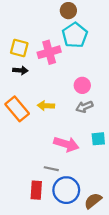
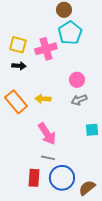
pink arrow: (66, 144) -> (47, 134), moved, turned 40

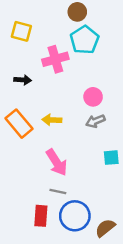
yellow square: (18, 45) -> (21, 31), moved

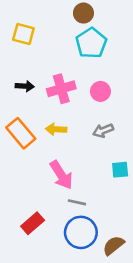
pink cross: (55, 59) -> (61, 89), moved
pink circle: (93, 97) -> (100, 91), moved
gray line: (58, 192) -> (77, 202), moved
red rectangle: (41, 216) -> (33, 223), moved, turned 45

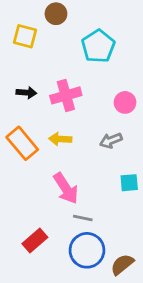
brown circle: (83, 13) -> (56, 14), moved
pink circle: (100, 91) -> (125, 102), moved

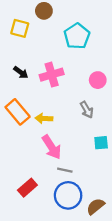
black arrow: (26, 93) -> (21, 72), turned 32
yellow arrow: (60, 139) -> (44, 118), moved
gray arrow: (111, 140) -> (87, 110), turned -98

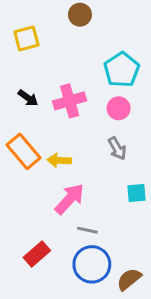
brown circle: (44, 11) -> (80, 15), moved
yellow square: (20, 28) -> (26, 38), turned -30
cyan pentagon: (77, 36) -> (122, 70), moved
pink circle: (98, 80) -> (119, 108), moved
pink arrow: (52, 147) -> (70, 199), turned -105

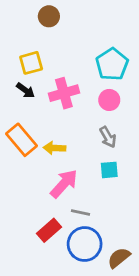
brown circle: (80, 15) -> (49, 16), moved
yellow square: (26, 38) -> (31, 63), moved
cyan square: (136, 193) -> (109, 170), moved
red rectangle: (37, 254) -> (49, 230), moved

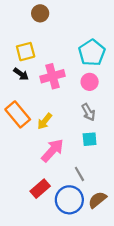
yellow arrow: (54, 148) -> (45, 121), turned -54
gray line: (80, 212) -> (79, 174), moved, turned 48
brown semicircle: (119, 258) -> (97, 200), moved

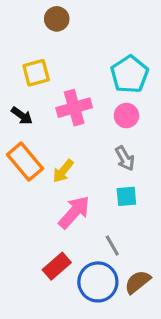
black arrow: (21, 74) -> (22, 116), moved

